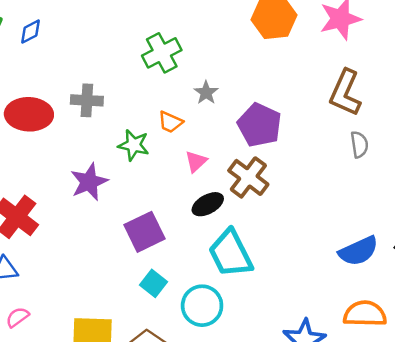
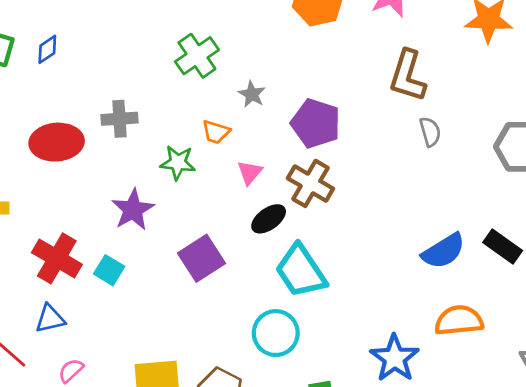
cyan square: (154, 283) -> (109, 270), moved

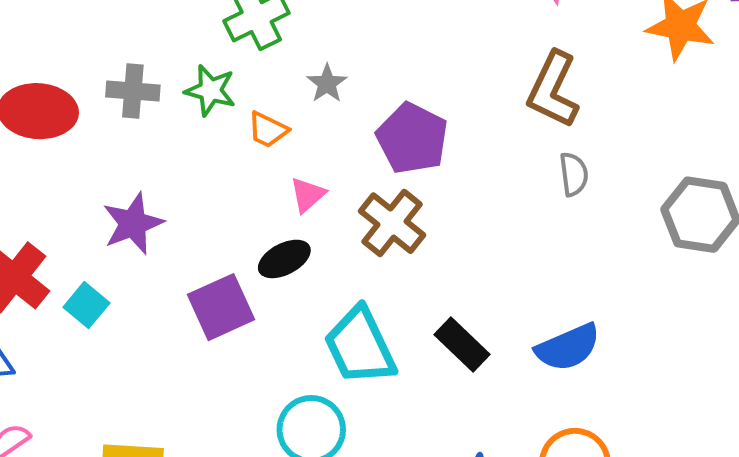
green star: (178, 163) -> (210, 90), moved
black ellipse: (269, 219) -> (284, 259), moved
black rectangle: (503, 247) -> (462, 345), moved

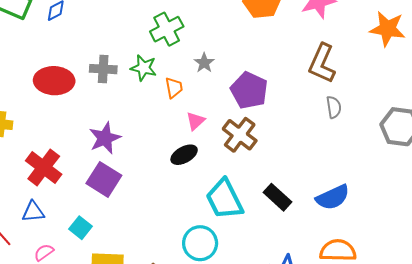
orange trapezoid: (268, 130) -> (174, 88), turned -125
cyan square: (86, 305) -> (80, 228), moved
purple square: (221, 307) -> (104, 179), moved, turned -32

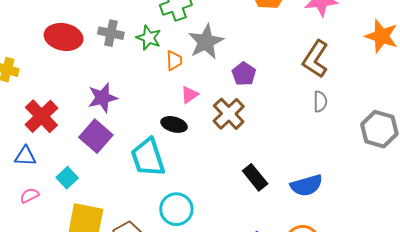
gray star: (204, 63) -> (206, 42), size x1.8
purple pentagon: (249, 90) -> (244, 74), size x0.7
black ellipse: (184, 155) -> (174, 124), turned 35
cyan trapezoid: (224, 199) -> (148, 157), moved

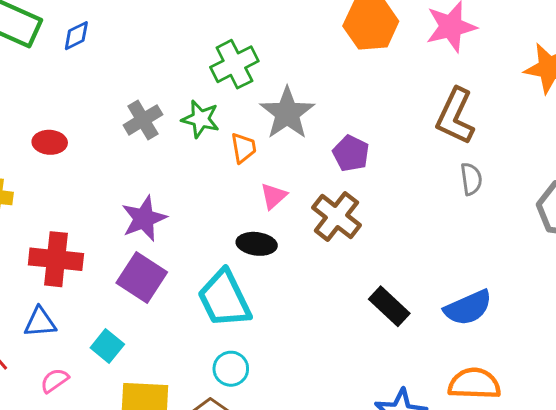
gray cross: (111, 33) -> (143, 120), turned -35
red ellipse: (64, 37) -> (50, 142), moved, size x0.6
red cross: (41, 116) -> (56, 259), turned -32
cyan circle: (176, 209) -> (231, 369), moved, size x0.7

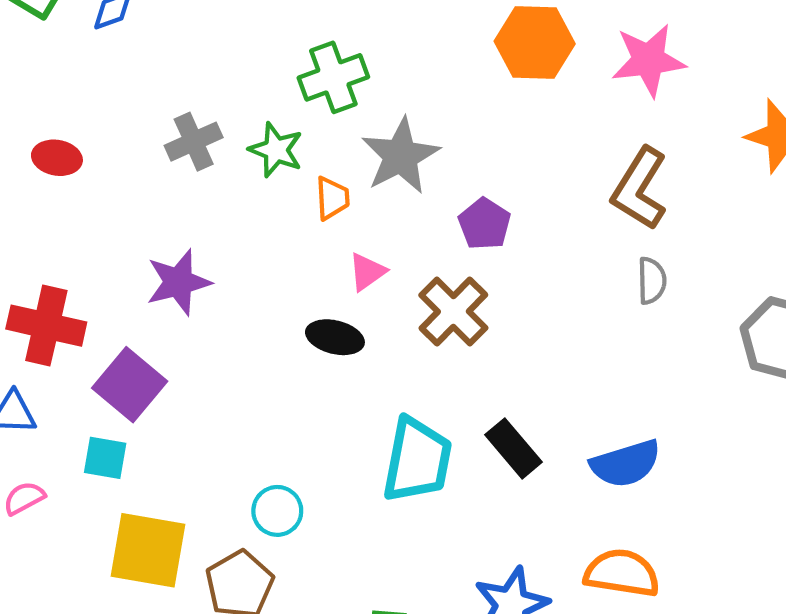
purple square: (142, 278) -> (130, 385), moved
cyan trapezoid: (224, 299) -> (417, 460), moved, turned -150
cyan square: (107, 346) -> (105, 458), turned -36

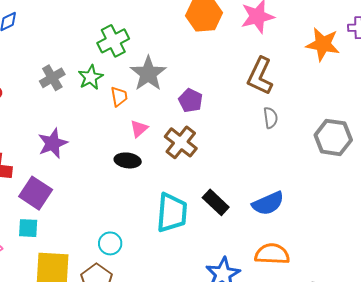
green star: (276, 150) -> (91, 77), turned 30

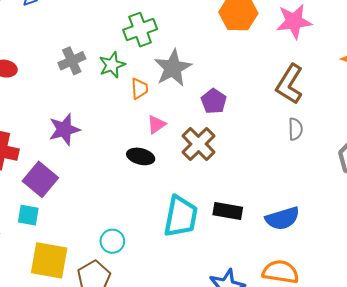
black rectangle: (216, 202) -> (228, 211), turned -40

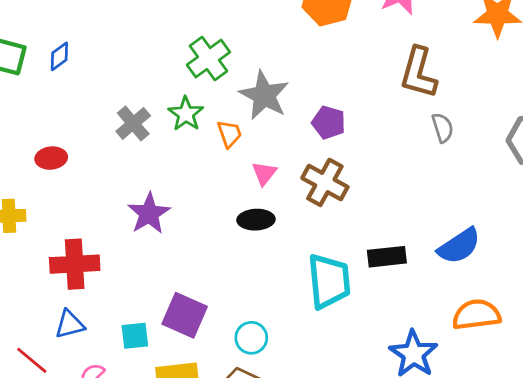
purple square: (40, 179) -> (185, 315), moved

